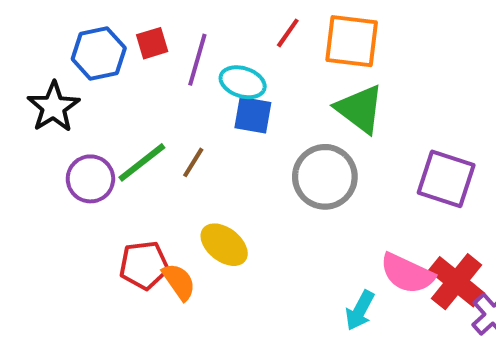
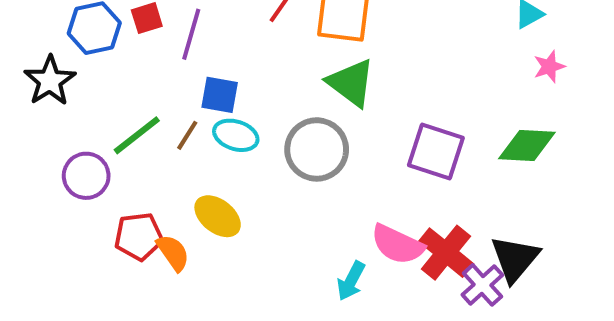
cyan ellipse: (243, 82) -> (236, 135), moved
blue square: (253, 115) -> (220, 95), moved
purple circle: (90, 179) -> (86, 176), moved

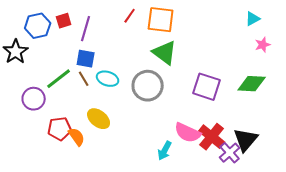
blue square: (220, 95) -> (86, 59), moved
brown line: (187, 135) -> (84, 79), turned -63

